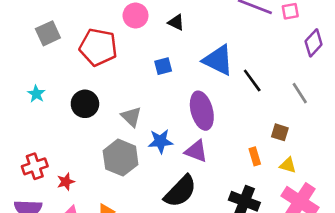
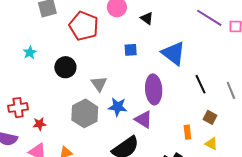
black line: (252, 80) -> (200, 84), moved

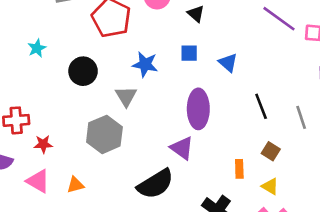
blue square: (131, 50) -> (189, 53), moved
blue triangle: (173, 53) -> (228, 63), size x0.6
blue star: (118, 107) -> (145, 64), moved

